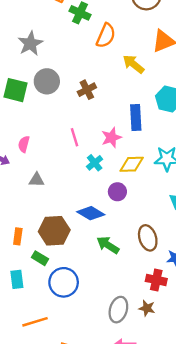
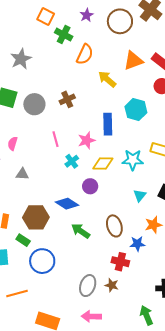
gray circle: (47, 81) -> (34, 104), moved

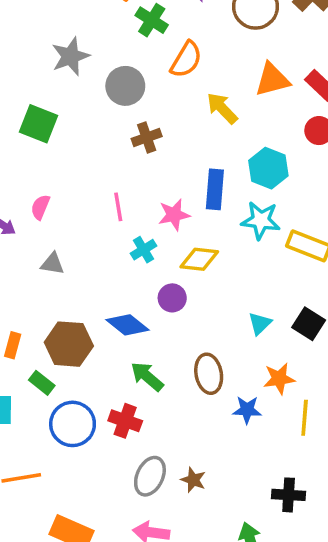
gray circle: (34, 104) -> (125, 86), moved
cyan star: (133, 160) -> (261, 220), moved
red cross: (120, 262) -> (125, 421), moved

